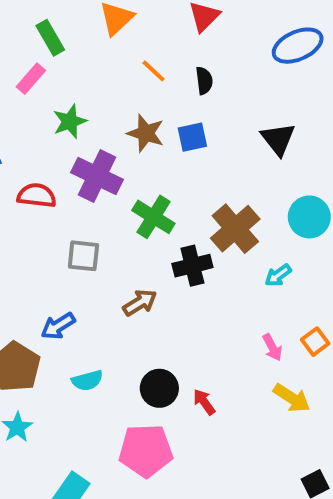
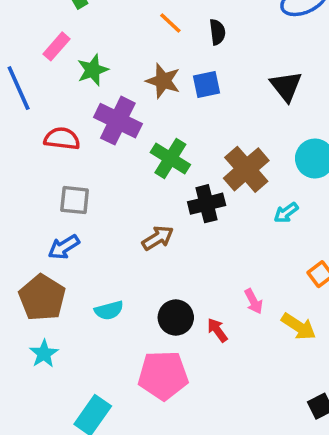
pink rectangle: (31, 79) -> (57, 46), moved
gray square: (83, 256) -> (75, 200), moved
blue arrow: (58, 326) -> (64, 247), moved
pink arrow: (272, 347) -> (253, 301), moved

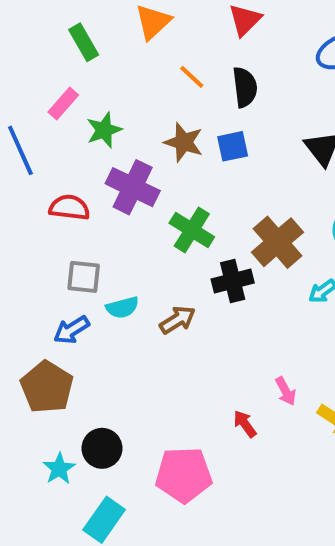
black semicircle: (217, 32) -> (245, 87), size x1.4
cyan semicircle: (109, 310) -> (122, 308), moved
black circle: (176, 318) -> (102, 448), moved
cyan star: (44, 354) -> (59, 469), moved

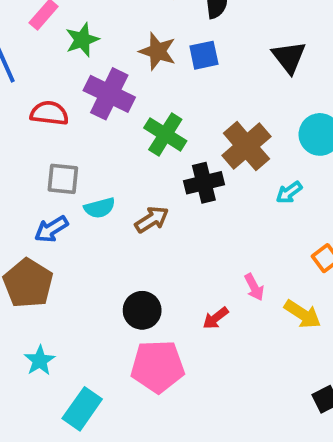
red arrow: (245, 424) -> (216, 318), turned -92
black circle: (102, 448) -> (142, 310), moved

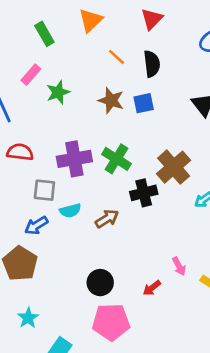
purple cross: (109, 94) -> (74, 159), moved, turned -36
red semicircle: (49, 113) -> (20, 152), moved

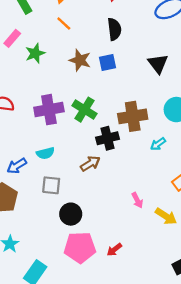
orange line: (116, 57) -> (64, 23), moved
brown cross: (174, 167) -> (133, 116), turned 32
gray square: (44, 190) -> (51, 185), moved
brown arrow: (107, 219) -> (90, 164), moved
red arrow: (152, 288) -> (114, 250), moved

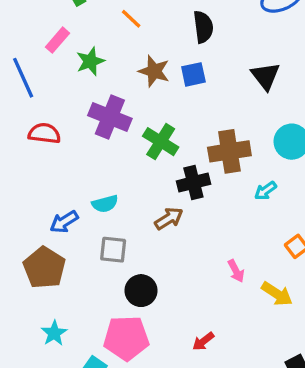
purple cross: (49, 110) -> (110, 117), moved, turned 32
pink pentagon: (80, 247) -> (126, 338), moved

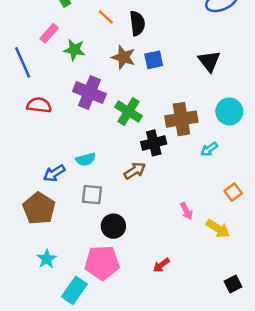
black semicircle: (203, 27) -> (137, 23), moved
green star: (90, 61) -> (74, 50), turned 30

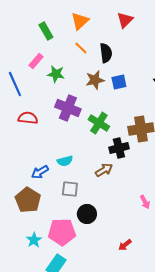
brown star: (123, 57) -> (95, 80), turned -30
pink pentagon: (102, 263) -> (62, 232), moved

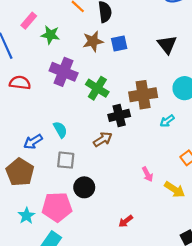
cyan semicircle: (65, 161) -> (60, 130), turned -105

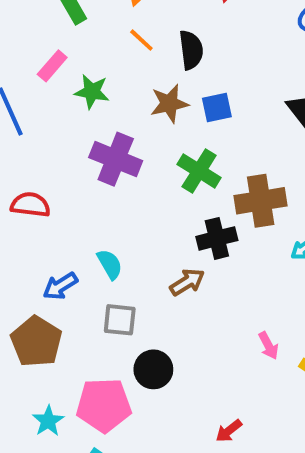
red semicircle: (20, 83) -> (30, 205), moved
green cross: (97, 88) -> (199, 171), moved

